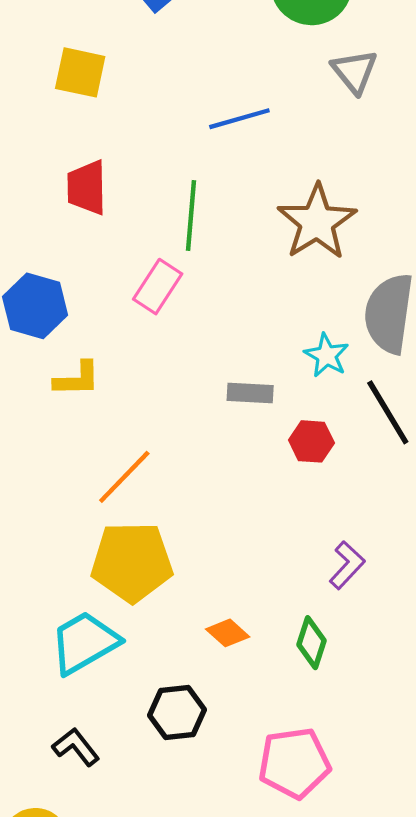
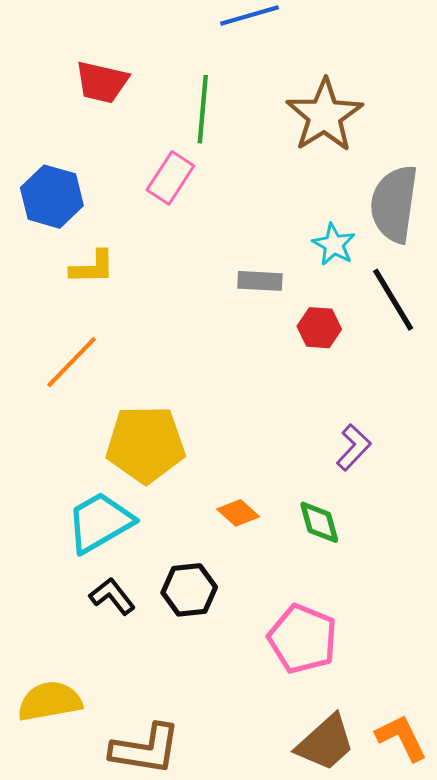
red trapezoid: (87, 188) -> (102, 82), turned -76
orange line: (124, 477) -> (72, 362), moved
green diamond: (311, 643) -> (319, 522), turned -33
black L-shape: (76, 747) -> (112, 596), moved
pink pentagon: (294, 763) -> (303, 639), turned 30

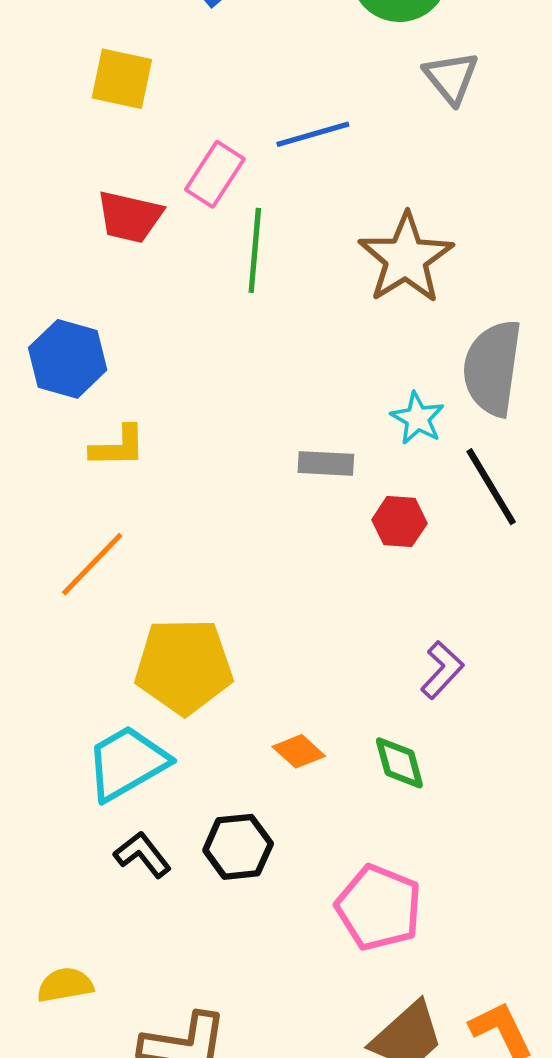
pink rectangle: (170, 178) -> (215, 174), moved
yellow semicircle: (50, 701) -> (65, 985), size x0.7

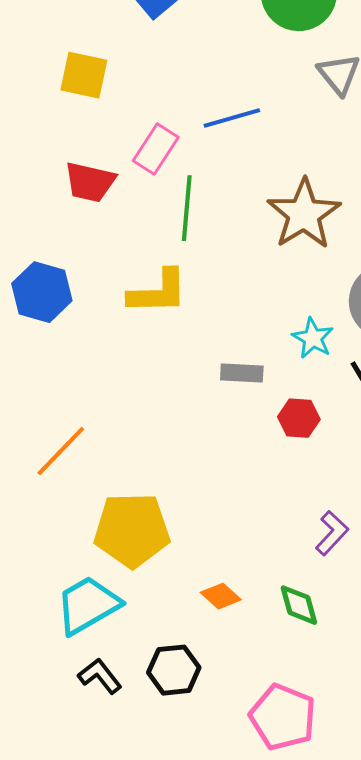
yellow L-shape: (118, 447) -> (158, 292), moved, size x1.4

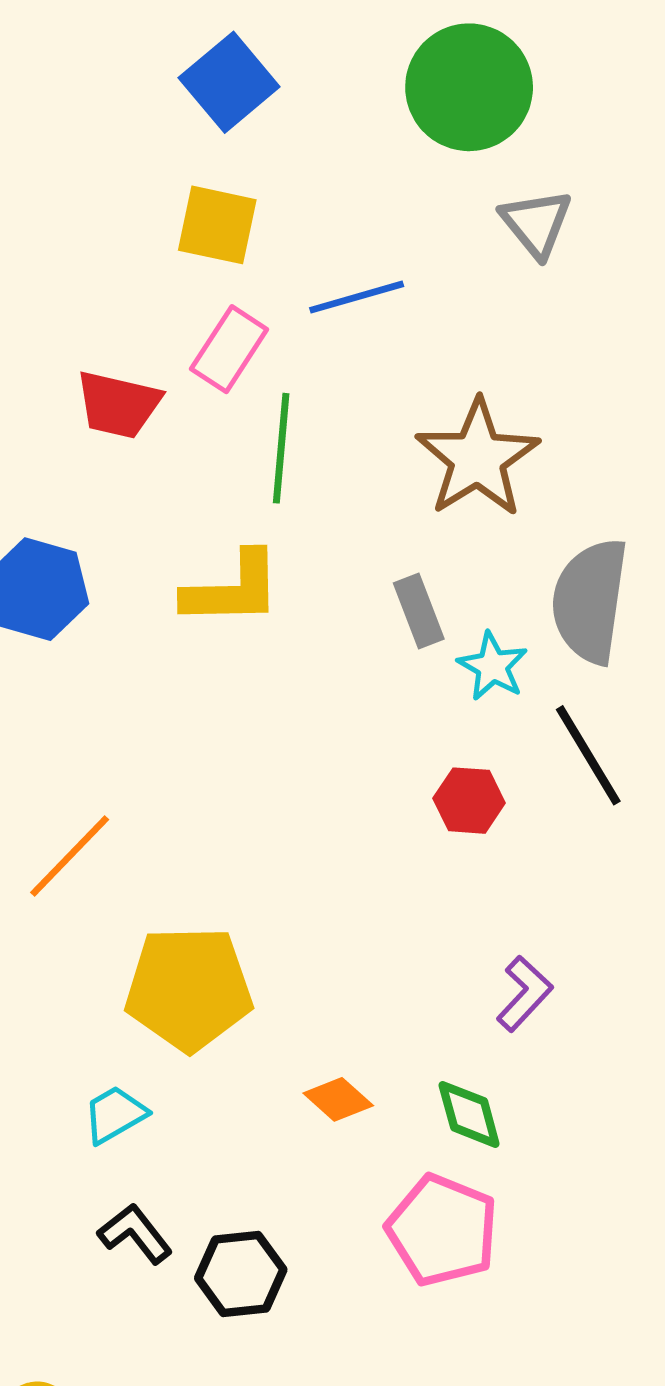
yellow square: (84, 75) -> (217, 225), moved
gray rectangle: (242, 373) -> (419, 611), moved, turned 66
cyan trapezoid: (88, 605) -> (115, 1114), size x0.6
black hexagon: (174, 670) -> (241, 1274), moved
pink pentagon: (283, 717) -> (442, 1230), moved

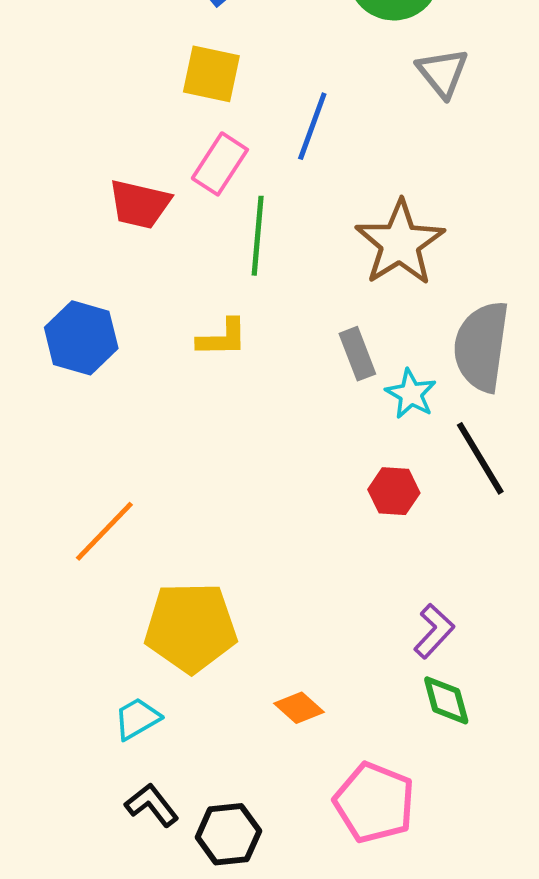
blue line: (357, 297) -> (312, 126), turned -54
yellow L-shape: (232, 589) -> (222, 338), size x0.7
green diamond: (469, 1114) -> (446, 700), moved

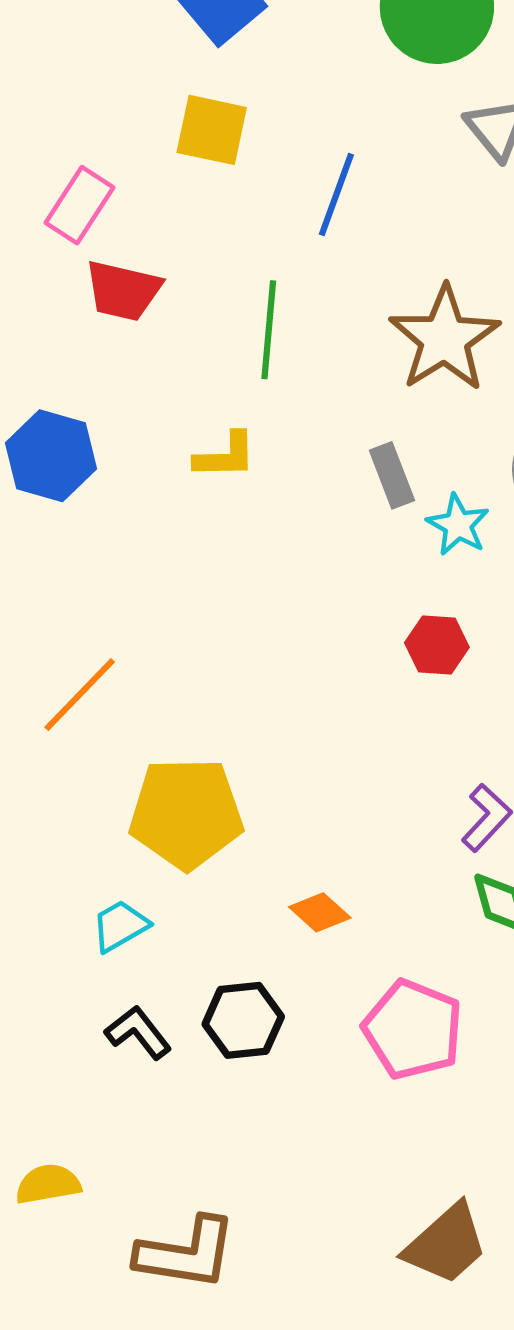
pink rectangle: (220, 164) -> (80, 205), moved
black hexagon: (228, 834) -> (243, 1020), moved

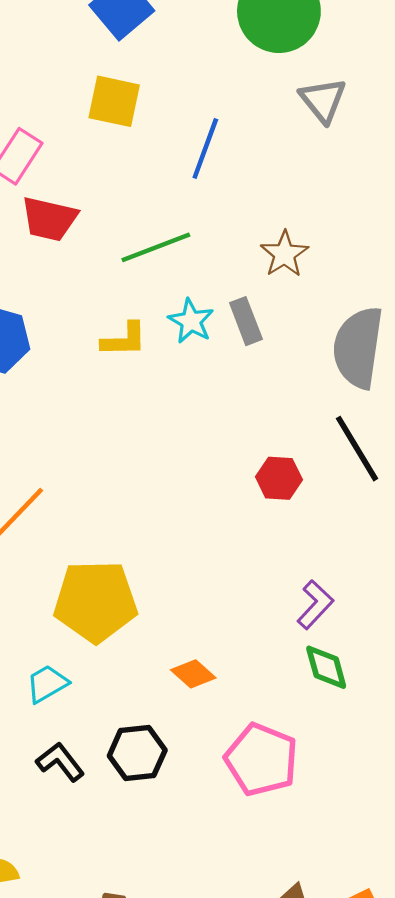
green line: (269, 330) -> (156, 247), turned 64
brown star: (444, 339) -> (284, 254), size x0.6
gray rectangle: (392, 475) -> (246, 321), moved
cyan star: (458, 525) -> (191, 321), moved

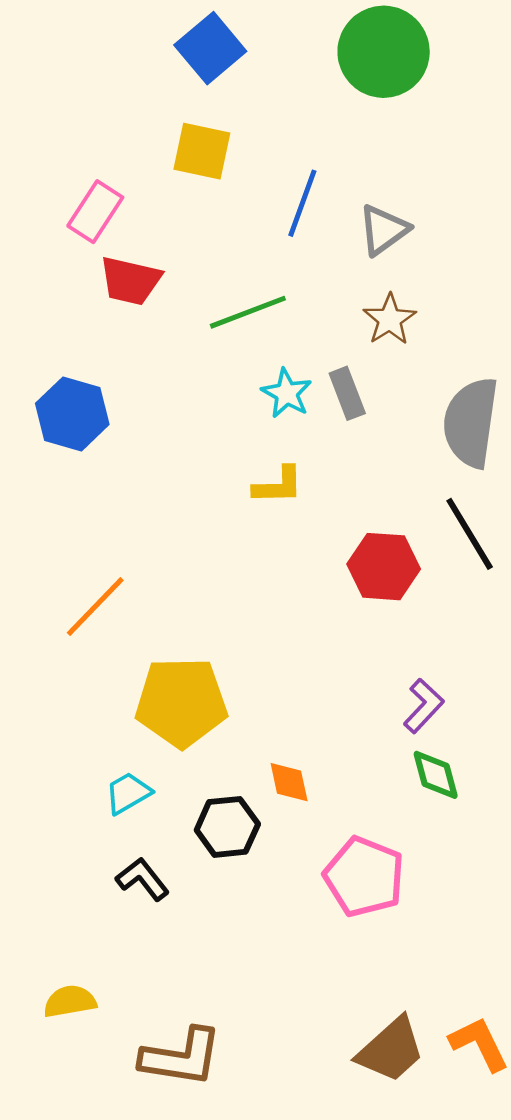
gray triangle: (323, 100) -> (384, 230), moved, turned 33
yellow L-shape: (124, 340) -> (278, 485), moved
red hexagon: (279, 478) -> (384, 567), size x1.4
orange diamond: (193, 674) -> (289, 782), turned 36
black hexagon: (137, 753) -> (227, 827), moved

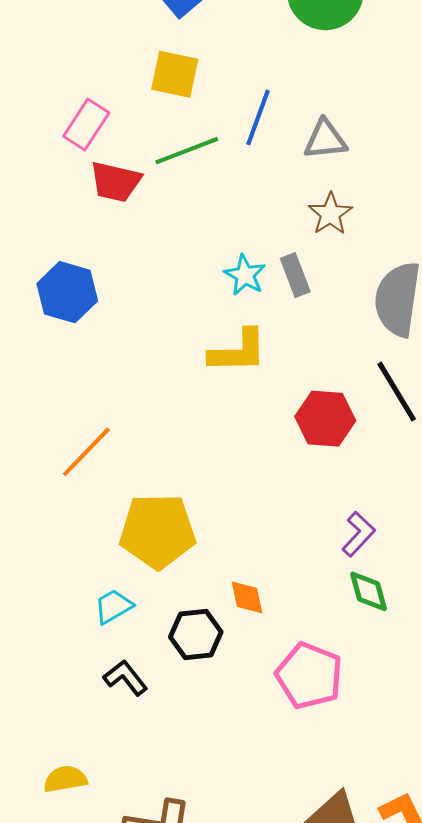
gray triangle: (384, 230) -> (325, 140), turned 30
green line: (248, 312) -> (187, 151), moved
yellow L-shape: (278, 485) -> (238, 351), size x1.4

